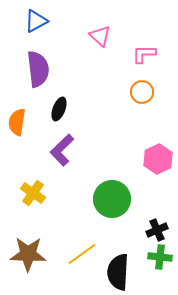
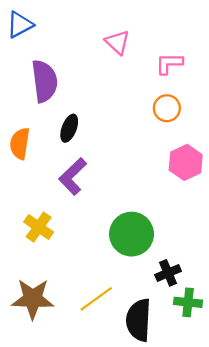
blue triangle: (36, 21) -> (20, 25), moved
pink hexagon: (158, 159) -> (186, 162), moved
black cross: (157, 230) -> (168, 273), moved

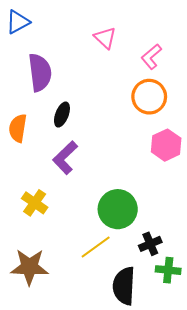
pink L-shape: (169, 63) -> (151, 57), turned -40
orange circle: (167, 108) -> (149, 97), size x1.4
yellow line: (96, 299) -> (96, 247), moved

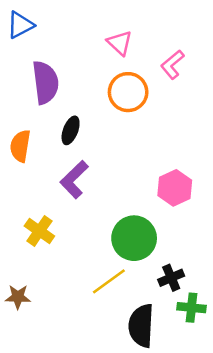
orange circle: (149, 97) -> (128, 92), moved
pink hexagon: (166, 145) -> (175, 188), moved
brown star: (29, 267) -> (18, 297), moved, size x0.6

